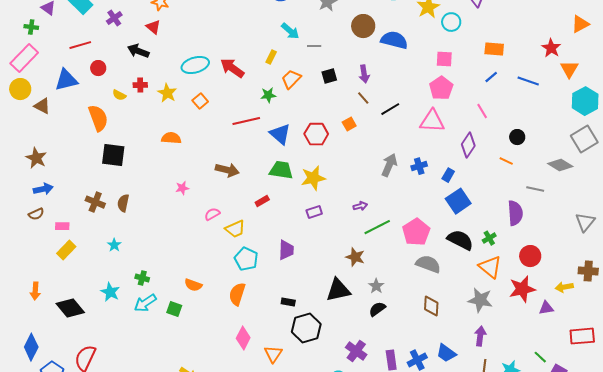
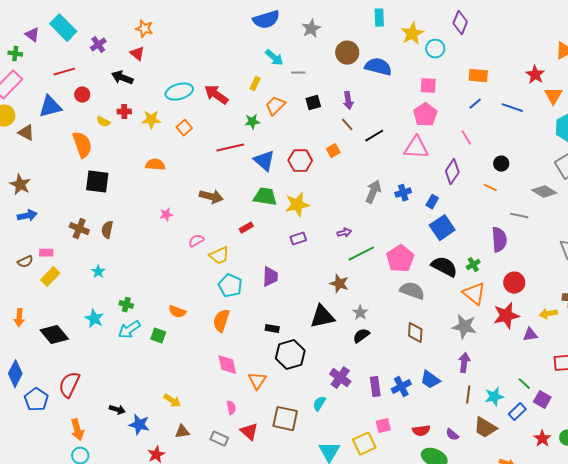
yellow star: (167, 93) -> (151, 120), turned -30
brown semicircle: (36, 214) -> (25, 262), moved
pink diamond: (243, 338) -> (227, 365), turned -40

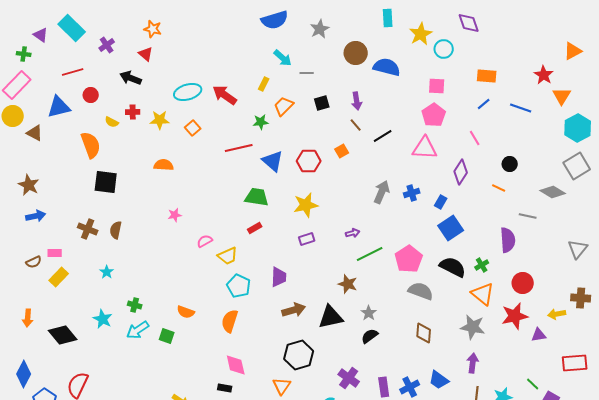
purple diamond: (460, 23) -> (469, 23), turned -40
brown arrow: (211, 197) -> (294, 310), moved, turned -30
green trapezoid: (265, 197) -> (257, 197), moved
black rectangle: (272, 329) -> (225, 388), moved
orange triangle: (257, 381) -> (282, 386), moved

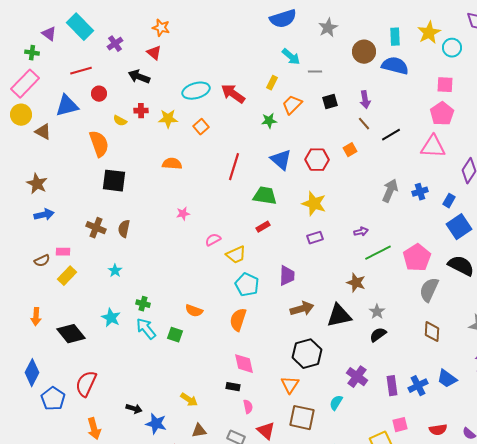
cyan rectangle: (388, 18) -> (395, 37), moved
red line: (239, 148) -> (234, 167), moved, turned -60
yellow star: (306, 205) -> (314, 204), turned 30
gray semicircle: (421, 291) -> (429, 290), turned -85
cyan arrow: (138, 330) -> (146, 329), turned 85

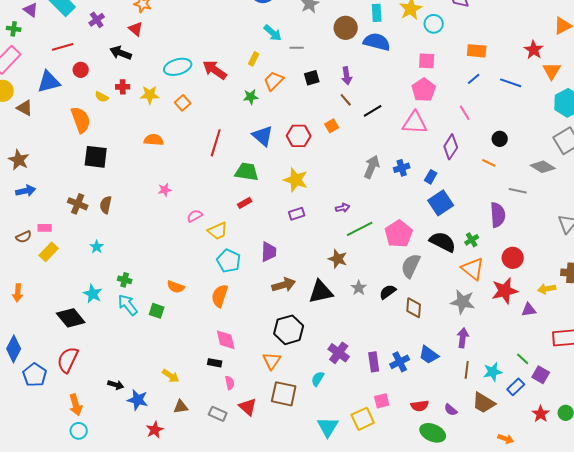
black diamond: (71, 334) -> (71, 318), moved
black semicircle: (378, 335) -> (388, 292), moved

